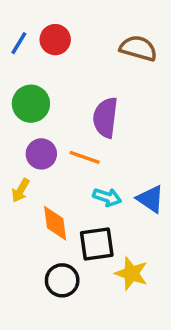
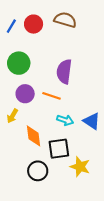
brown semicircle: (138, 48) -> (65, 20), moved

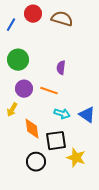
red circle: (34, 24) -> (33, 14), moved
purple semicircle: (64, 72) -> (61, 68), size x0.6

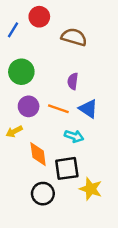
brown semicircle: (62, 19) -> (74, 37), moved
yellow arrow: (12, 110) -> (14, 131), turned 32
blue triangle: (87, 115) -> (88, 109), moved

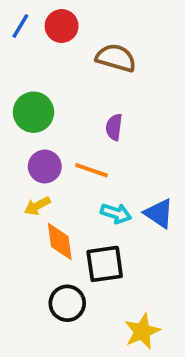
blue line: (13, 30) -> (20, 26), moved
blue triangle: (88, 109) -> (159, 213), moved
yellow arrow: (14, 131) -> (37, 206), moved
yellow star: (91, 189) -> (142, 331), moved, turned 30

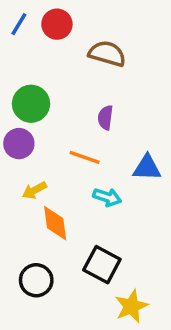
purple circle: (45, 167) -> (19, 144), moved
blue triangle: (159, 213) -> (147, 168), moved, turned -32
black square: (105, 264) -> (102, 265), moved, turned 36
black circle: (67, 303) -> (36, 280), moved

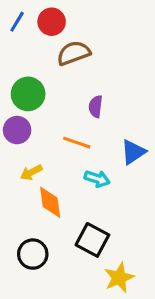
brown semicircle: (107, 54) -> (74, 53), moved, turned -36
blue triangle: (147, 168) -> (133, 152), turned -36

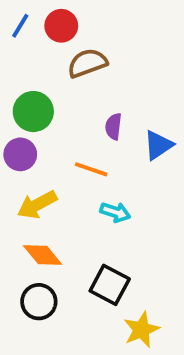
blue triangle: (133, 152) -> (158, 145), moved
yellow arrow: (31, 172) -> (37, 205), size x1.5
orange diamond: (50, 202) -> (43, 255), moved, turned -32

